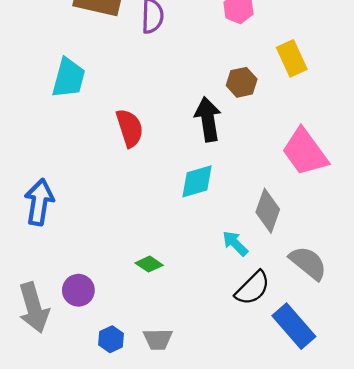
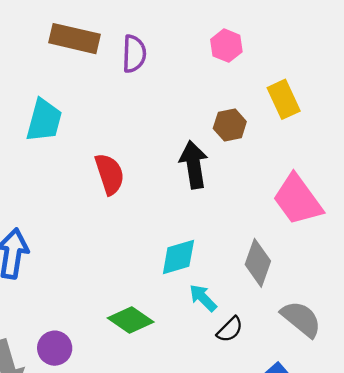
cyan diamond: (197, 181) -> (178, 257), moved
cyan arrow: (235, 243) -> (203, 298), moved
green diamond: (149, 264) -> (131, 320), size x1.5
black semicircle: (253, 288) -> (230, 329), moved, size x0.7

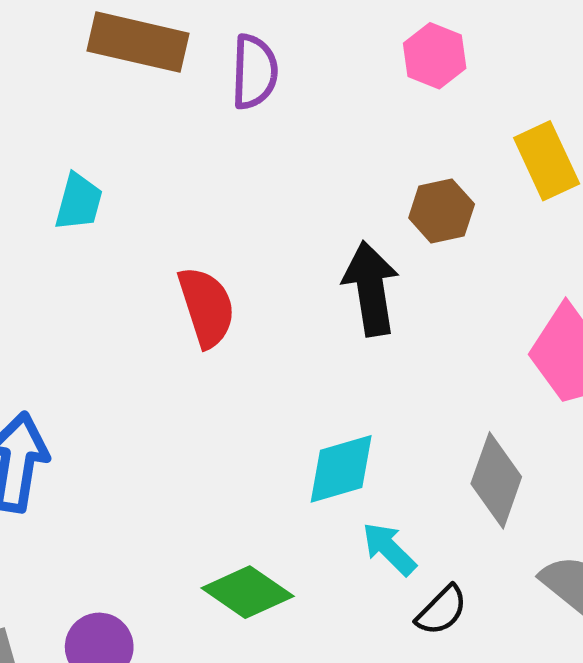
cyan trapezoid: (44, 120) -> (79, 202), size x0.7

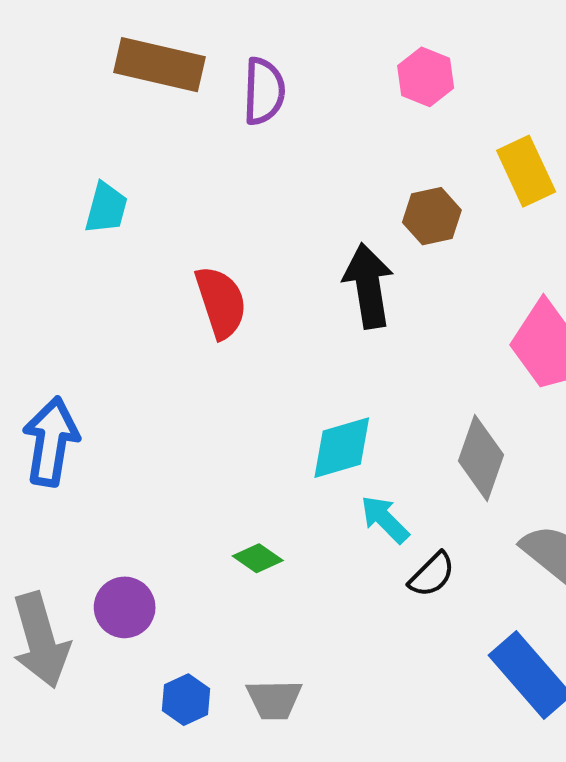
green diamond: (248, 592) -> (258, 558), size x0.6

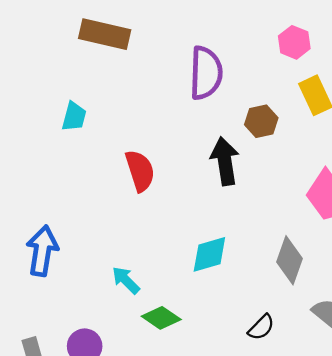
pink hexagon: (426, 77) -> (294, 42), moved
purple semicircle: (264, 91) -> (206, 73), moved, size x1.4
cyan arrow: (385, 519) -> (126, 280), moved
green diamond: (258, 558) -> (161, 318), size x1.4

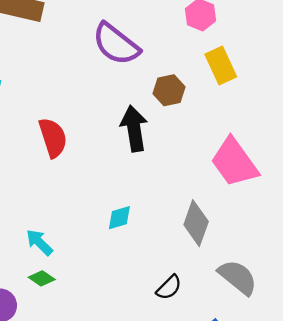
purple semicircle: (206, 73) -> (116, 44), turned 126
cyan diamond: (209, 254) -> (119, 218), size x0.7
green diamond: (161, 318) -> (42, 278), moved, size x0.7

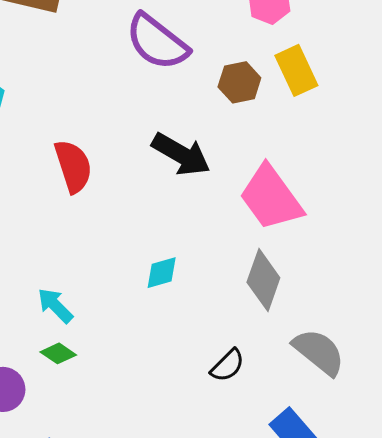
brown hexagon: (169, 90) -> (239, 82), moved
black arrow: (134, 129) -> (181, 154), turned 129
pink trapezoid: (234, 162) -> (271, 198), moved

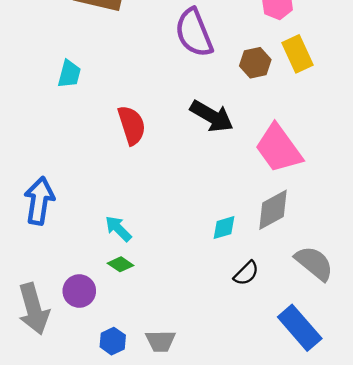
purple semicircle: (157, 42) -> (194, 33), turned 30
cyan diamond: (162, 273) -> (224, 228), moved
gray diamond: (263, 280) -> (273, 210), turned 42

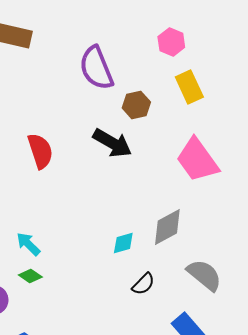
brown hexagon: (255, 63) -> (136, 105), moved
pink trapezoid: (279, 148) -> (197, 160), moved

